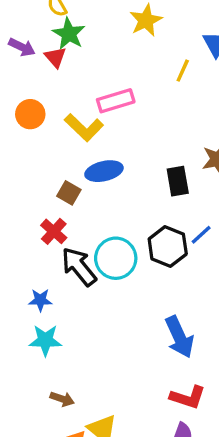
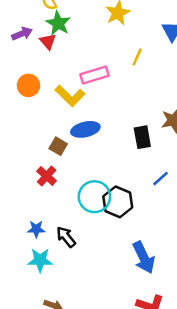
purple arrow: (22, 47) -> (22, 34), turned -48
yellow line: (183, 71) -> (137, 57), moved
black hexagon: (168, 246) -> (118, 202), moved
black arrow: (79, 267) -> (66, 237), moved, size x0.7

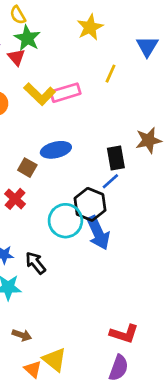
yellow L-shape: (70, 96) -> (40, 94), moved
blue line: (160, 179) -> (110, 181), moved
black hexagon: (118, 202) -> (90, 204), moved
blue arrow: (144, 258) -> (98, 233), moved

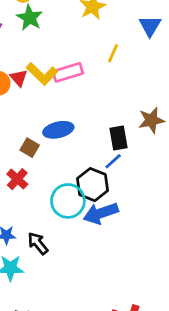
red triangle: (16, 57) -> (19, 78), moved
blue arrow: (98, 233) -> (101, 213), turned 96

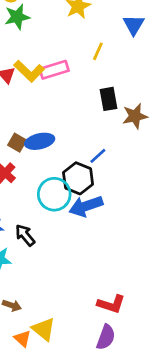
green star: (30, 18) -> (17, 17), turned 30
blue ellipse: (58, 130) -> (40, 141), moved
black rectangle: (119, 138) -> (108, 99), moved

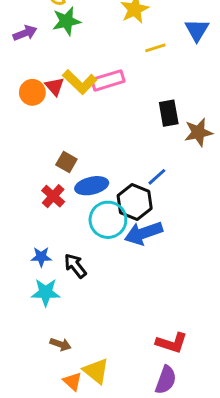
yellow line: (98, 51) -> (155, 48), moved, turned 48
blue ellipse: (40, 141) -> (92, 186), moved

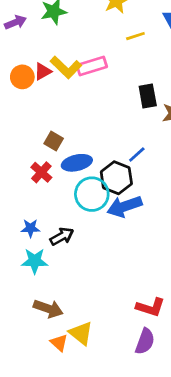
red triangle: (55, 86) -> (43, 71), turned 42
black arrow: (75, 266) -> (62, 236), turned 100
brown arrow: (61, 344) -> (48, 309), size x1.5

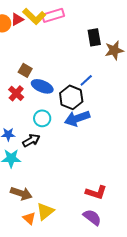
blue ellipse: (77, 163) -> (42, 86), turned 35
cyan circle: (92, 194) -> (42, 118), moved, size x0.7
yellow triangle: (81, 333) -> (45, 211), turned 42
purple semicircle: (145, 341) -> (92, 217), turned -72

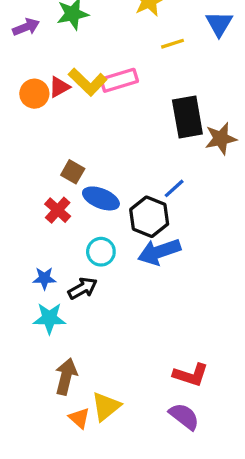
black rectangle: (94, 37) -> (187, 117), size x1.4
brown arrow: (21, 193) -> (66, 376), turned -95

